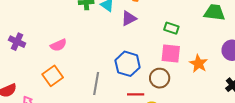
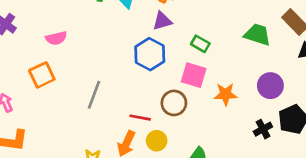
purple triangle: (129, 18) -> (162, 21), moved
blue hexagon: (128, 64) -> (150, 54), moved
orange star: (198, 64) -> (226, 94), turned 30

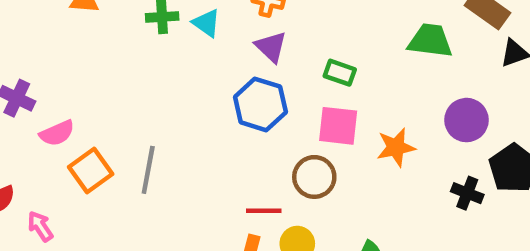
purple triangle: (162, 21) -> (271, 47), turned -50
pink semicircle: (56, 38) -> (57, 133), moved
gray line: (94, 95) -> (148, 170), moved
black cross: (263, 129) -> (467, 193), turned -30

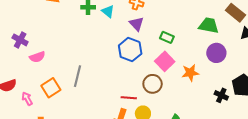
purple circle: (466, 120) -> (216, 53), moved
pink square: (338, 126) -> (165, 61), turned 36
orange square: (91, 170) -> (51, 88), moved

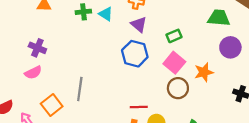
green rectangle: (167, 37) -> (174, 36), turned -40
purple cross: (20, 40) -> (37, 48), moved
brown circle: (153, 84) -> (178, 88), moved

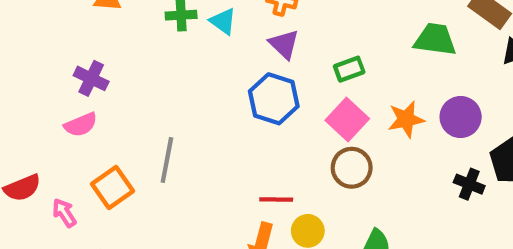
purple circle: (230, 47) -> (461, 117), moved
orange star: (204, 72) -> (406, 119), moved

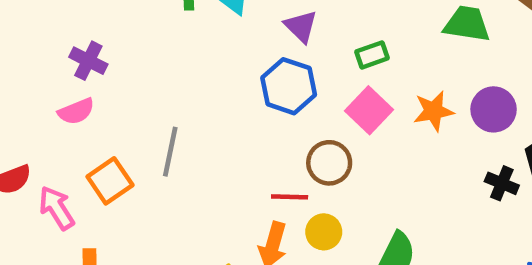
brown circle: (352, 168) -> (329, 163), moved
pink arrow: (64, 213) -> (57, 208), size x1.4

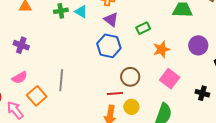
pink square: (369, 110) -> (170, 79), moved
pink semicircle: (76, 111) -> (20, 78), moved
orange star: (434, 111) -> (161, 49), moved
black cross: (502, 183) -> (202, 93), moved

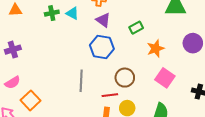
purple cross: (21, 45) -> (13, 50), turned -35
gray line: (61, 80) -> (81, 81), moved

